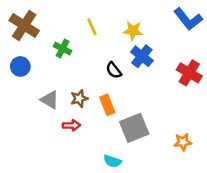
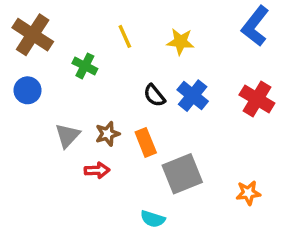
blue L-shape: (188, 19) -> (255, 26), turned 76
blue cross: (142, 56) -> (193, 96), moved
gray triangle: (50, 100) -> (67, 136), turned 42

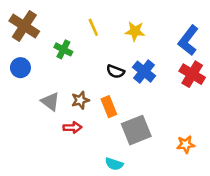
blue L-shape: (255, 26) -> (188, 40), moved
black semicircle: (154, 96) -> (115, 72), turned -30
gray triangle: (67, 136) -> (50, 101), turned -36

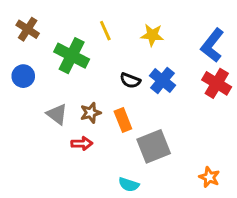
brown cross: (24, 26) -> (28, 29), size x0.7
green cross: (63, 49) -> (72, 56), size x1.6
orange star: (186, 144) -> (209, 177), moved, turned 30

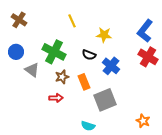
yellow star: (152, 35) -> (104, 35), moved
green cross: (72, 56) -> (54, 52), moved
blue cross: (162, 80) -> (111, 66), moved
gray triangle: (57, 114) -> (32, 70), moved

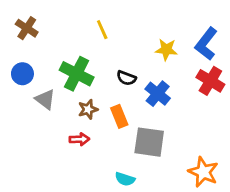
yellow star: (104, 35) -> (166, 50), moved
gray square: (105, 100) -> (149, 142), turned 30
orange star: (143, 121) -> (203, 172), size x1.5

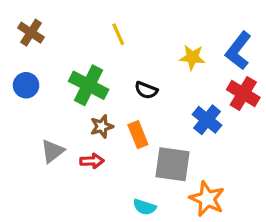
blue cross: (158, 94) -> (207, 120), moved
gray triangle: (45, 99) -> (52, 151), moved, turned 45
orange star: (203, 172) -> (207, 199), moved

